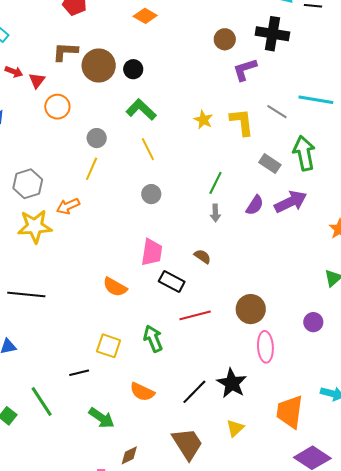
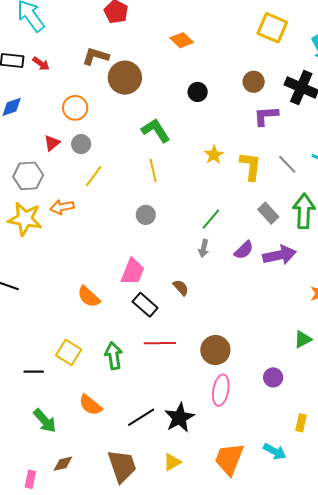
black circle: (133, 69) -> (198, 92), moved
red triangle: (37, 80) -> (52, 143), moved
gray circle: (97, 138) -> (81, 144), moved

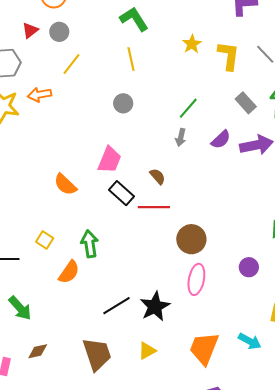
red line: (160, 343) -> (154, 207), moved
yellow square: (69, 352) -> (45, 240), size x0.7
orange semicircle: (90, 405) -> (69, 272), moved, turned -95

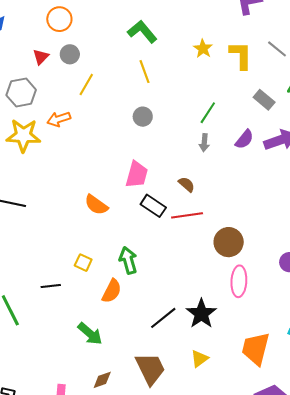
green arrow: (20, 308) -> (90, 334), moved
brown diamond: (38, 351) -> (102, 380), moved

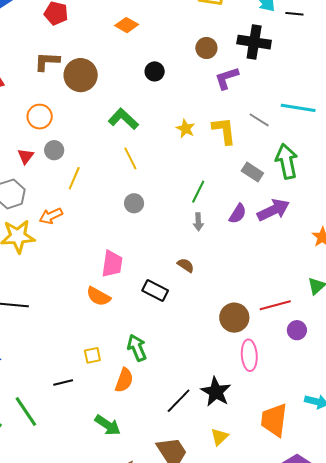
pink trapezoid: (137, 174) -> (112, 264), moved
red line: (187, 215) -> (275, 305), moved
yellow square: (83, 263) -> (92, 355), turned -30

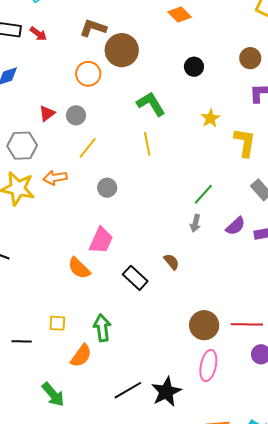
orange circle: (40, 117) -> (88, 74), moved
yellow star: (186, 129) -> (210, 118), moved
gray circle: (134, 203) -> (107, 188), moved

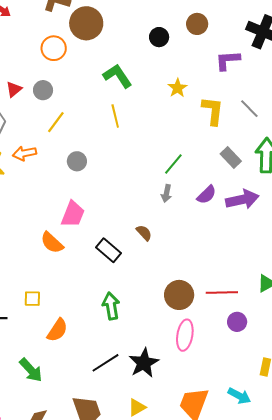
brown circle: (250, 58) -> (197, 24), moved
green arrow: (102, 328) -> (111, 306), moved

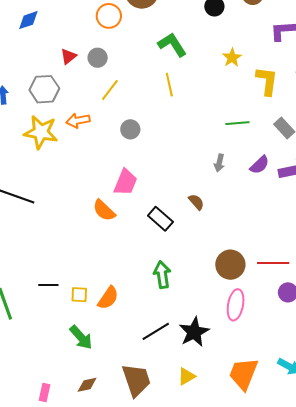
green line: (173, 164) -> (237, 123), moved, turned 45
yellow square: (32, 299) -> (79, 295), moved

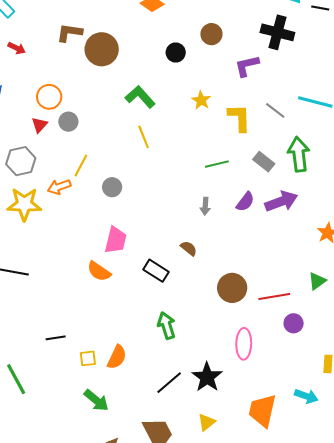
orange circle: (109, 16) -> (49, 97), moved
yellow line: (110, 90) -> (81, 165), moved
brown circle: (230, 265) -> (232, 288), moved
black line: (48, 285) -> (56, 338), moved

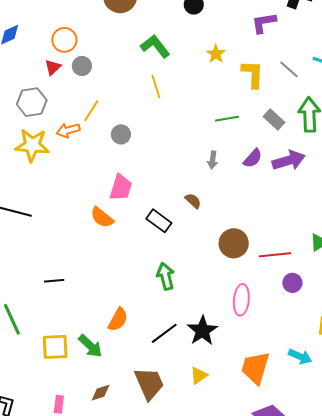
orange semicircle: (117, 357) -> (118, 320), moved
yellow square: (88, 358) -> (55, 347), moved, size x1.6

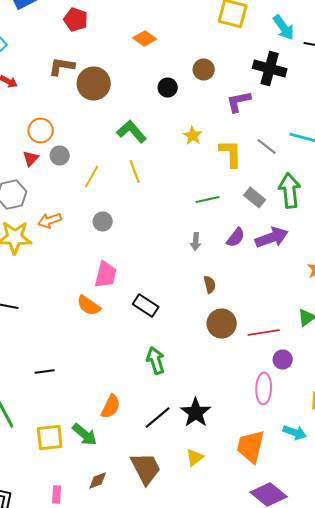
yellow line: (91, 111) -> (92, 176), moved
brown semicircle: (193, 201) -> (210, 284), moved, turned 36
pink ellipse: (241, 300) -> (264, 388), moved

